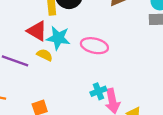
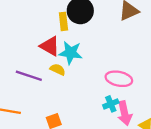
pink ellipse: (94, 46) -> (119, 79), moved

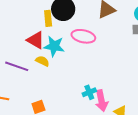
pink ellipse: (119, 79) -> (83, 36), moved

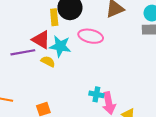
purple line: (17, 66) -> (23, 52), moved, turned -30
cyan cross: (89, 92) -> (96, 94), turned 32

